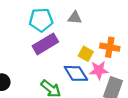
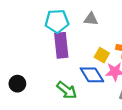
purple rectangle: (45, 44) -> (61, 45), turned -65

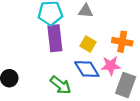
yellow square: (102, 55) -> (88, 44), moved

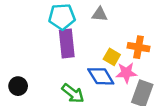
yellow square: (88, 44) -> (112, 57), moved

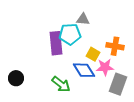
cyan pentagon: (62, 17) -> (70, 34), moved

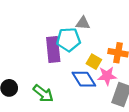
green arrow: (61, 84) -> (43, 93), moved

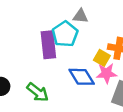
cyan pentagon: (69, 40) -> (65, 34), turned -30
yellow square: (94, 62) -> (102, 58), moved

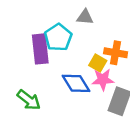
gray triangle: (80, 16) -> (85, 17), moved

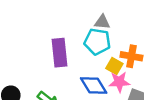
cyan pentagon: (58, 37) -> (97, 42), moved, turned -30

